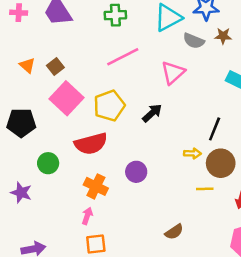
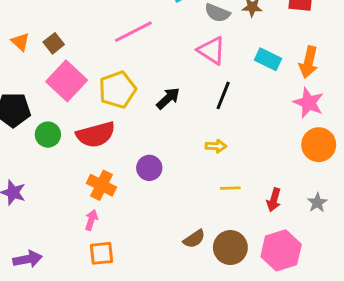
pink triangle: (173, 73) -> (212, 51), moved, turned -45
black line: (215, 129) -> (223, 95), moved
green circle: (48, 163) -> (48, 135), moved
brown circle: (221, 163) -> (230, 248), moved

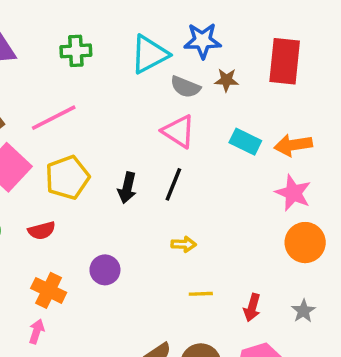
pink line: (133, 32) -> (54, 118), moved
orange arrow: (309, 62) -> (293, 145), turned 68
black line: (223, 95) -> (173, 184), moved
black arrow: (168, 98) -> (127, 188), turned 145
red semicircle: (96, 135) -> (42, 231), size x0.6

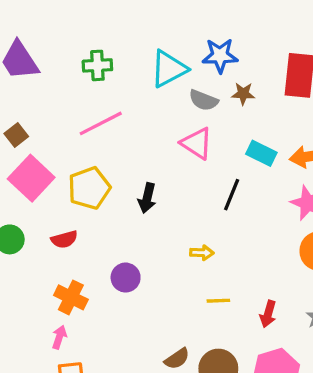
pink line: (54, 118) -> (101, 123), moved
black line: (173, 184) -> (232, 195), moved

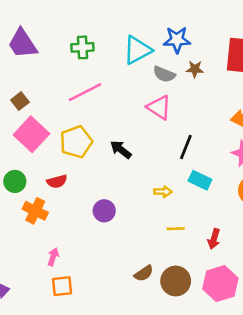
cyan rectangle: (261, 153) -> (200, 180), moved
black arrow: (147, 198) -> (121, 150), turned 115
orange cross: (71, 297) -> (35, 211), moved

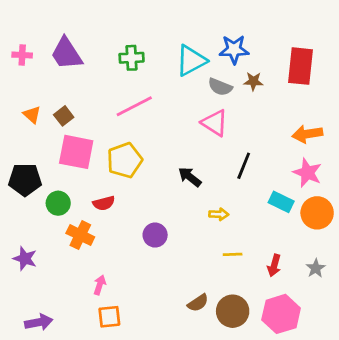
pink square: (31, 134) -> (76, 152), turned -32
black arrow: (121, 150) -> (190, 177), moved
cyan rectangle: (200, 180) -> (281, 202), moved

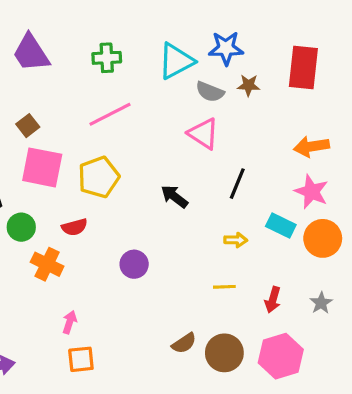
yellow arrow: (219, 214) -> (236, 240), moved

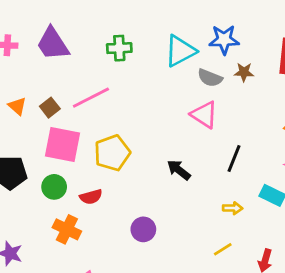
pink line: (110, 114) -> (91, 98), moved
green circle: (21, 227) -> (54, 187), moved
yellow line: (224, 287) -> (223, 249), turned -30

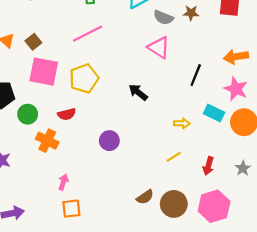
pink line: (91, 98) -> (87, 34), moved
black line: (234, 159) -> (196, 75), moved
green circle: (54, 187) -> (28, 114), moved

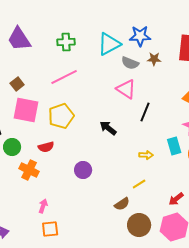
black line: (196, 75) -> (145, 112), moved
cyan rectangle: (214, 113) -> (174, 146), turned 48
red arrow: (208, 166) -> (176, 199), moved, turned 35
brown semicircle: (145, 197) -> (122, 204), moved

